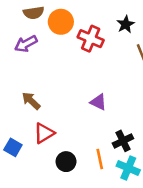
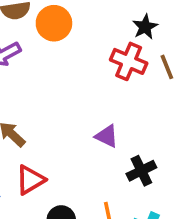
red cross: (91, 39) -> (129, 61), moved
black cross: (123, 141) -> (141, 171), moved

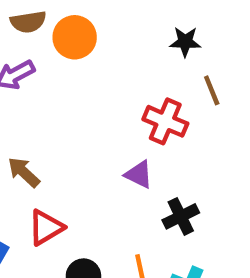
black star: (145, 27) -> (185, 42), turned 30
red cross: (129, 61) -> (165, 121), moved

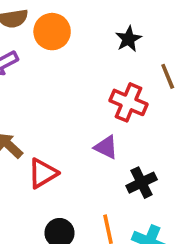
black star: (185, 42) -> (128, 39), moved, turned -30
red triangle: (46, 227) -> (43, 173), moved

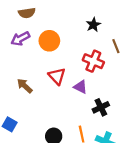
orange circle: (52, 32) -> (49, 41), moved
red triangle: (43, 173) -> (57, 76), moved, turned -42

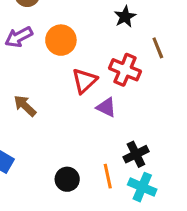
red triangle: (57, 76) -> (84, 81), moved, turned 30
black cross: (101, 107) -> (136, 154), moved

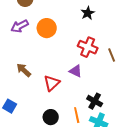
brown line: (158, 48) -> (112, 55), moved
red triangle: (84, 81) -> (52, 83), moved
black cross: (136, 154) -> (95, 101), turned -35

